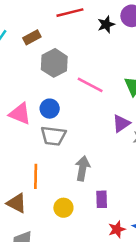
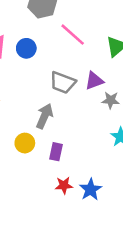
gray trapezoid: (53, 136) -> (63, 82), moved
yellow circle: (63, 208) -> (25, 143), moved

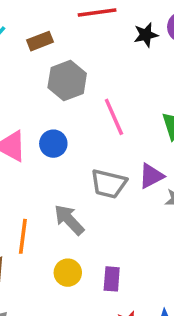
pink line: (73, 35) -> (114, 117), turned 32
gray arrow: (45, 116) -> (69, 220), moved, turned -60

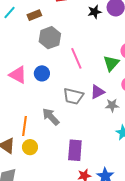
yellow circle: (68, 273) -> (30, 147), moved
purple rectangle: (112, 279) -> (75, 150), size x1.5

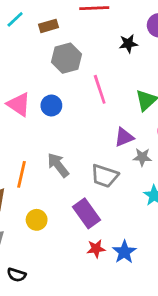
black star: (95, 12) -> (128, 44), moved
gray trapezoid: (73, 96) -> (105, 176), moved
yellow circle: (30, 147) -> (37, 220), moved
purple rectangle: (75, 150) -> (87, 213), turned -45

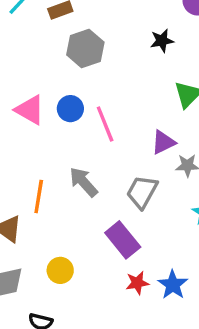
black star: (128, 44) -> (162, 41), moved
pink line: (100, 89) -> (105, 124), moved
gray trapezoid: (105, 176) -> (142, 192), turned 104
yellow circle: (37, 220) -> (60, 270), moved

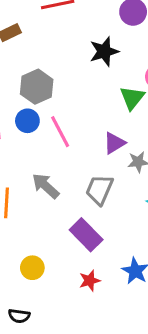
black star: (162, 41) -> (104, 51), size x1.4
gray hexagon: (85, 49) -> (37, 87), moved
red star: (137, 283) -> (90, 281), moved

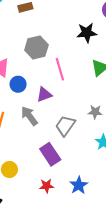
blue circle: (27, 121) -> (18, 84), moved
pink line: (60, 132) -> (60, 69), moved
purple triangle: (114, 143) -> (44, 95), moved

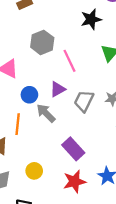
blue circle: (18, 84) -> (29, 95), moved
gray trapezoid: (65, 126) -> (84, 101), moved
red star: (47, 186) -> (74, 182), size x1.5

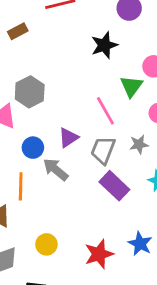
gray hexagon: (42, 42) -> (30, 92), moved
pink line: (70, 61) -> (105, 111), moved
purple rectangle: (73, 149) -> (114, 186), moved

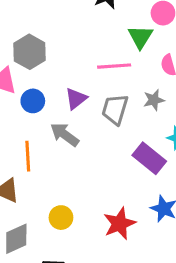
pink line: (105, 111) -> (114, 66), turned -60
blue circle: (33, 148) -> (33, 101), moved
purple rectangle: (114, 186) -> (149, 158), moved

